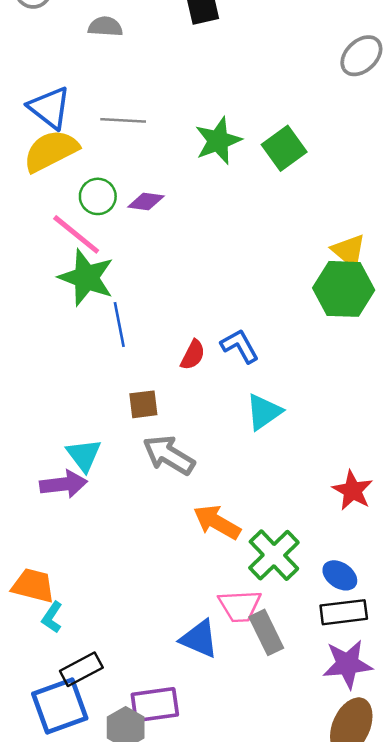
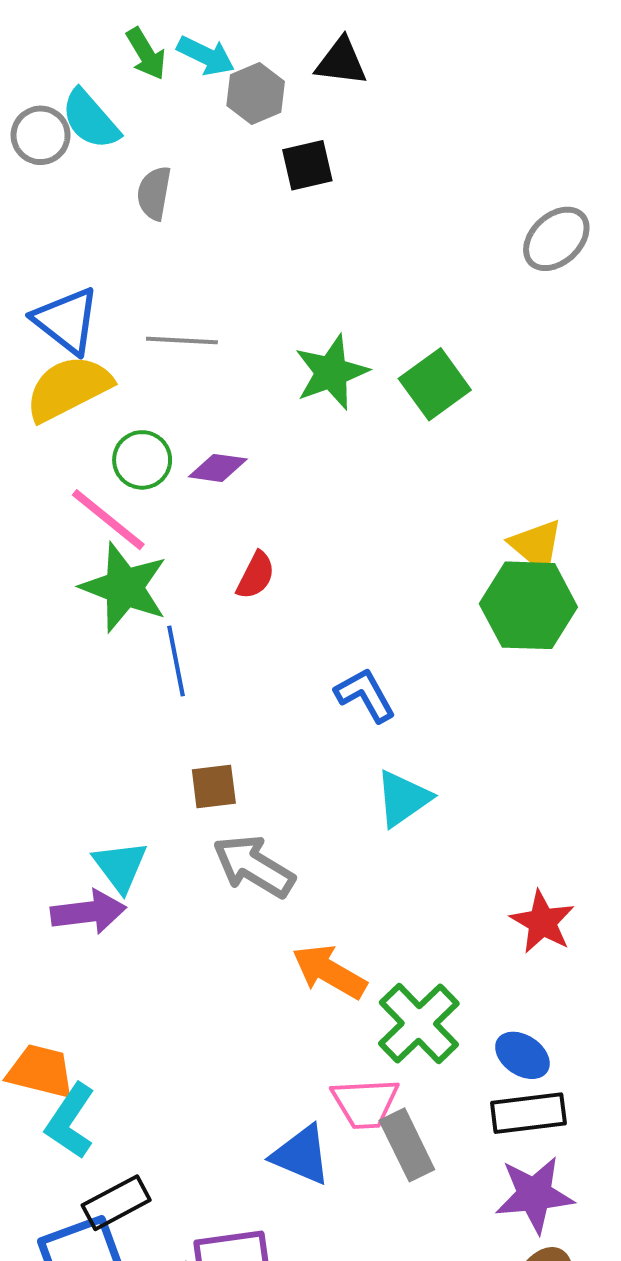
gray semicircle: (105, 27) -> (154, 193), turned -84
red semicircle: (193, 355) -> (256, 575), moved
cyan L-shape: (52, 617) -> (70, 1121), size x1.5

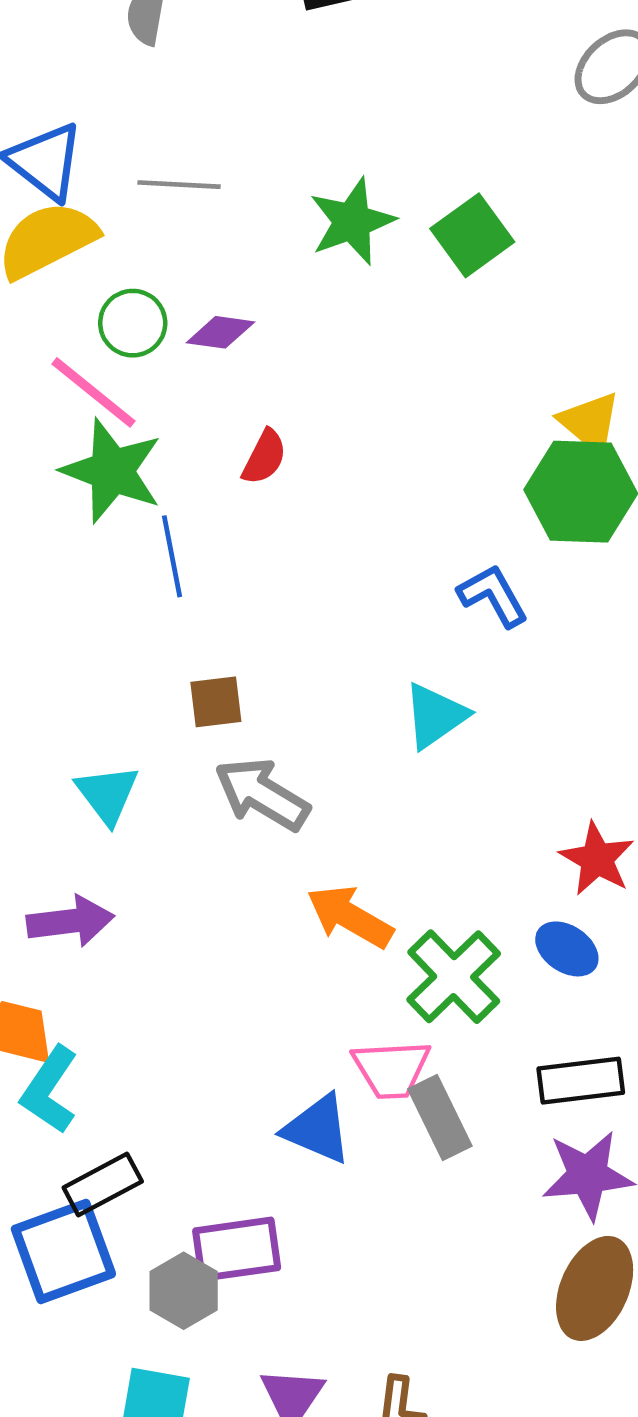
blue L-shape: (365, 695) -> (493, 596), moved
purple arrow: (88, 912) -> (70, 921), moved
blue ellipse: (522, 1055) -> (567, 949), moved

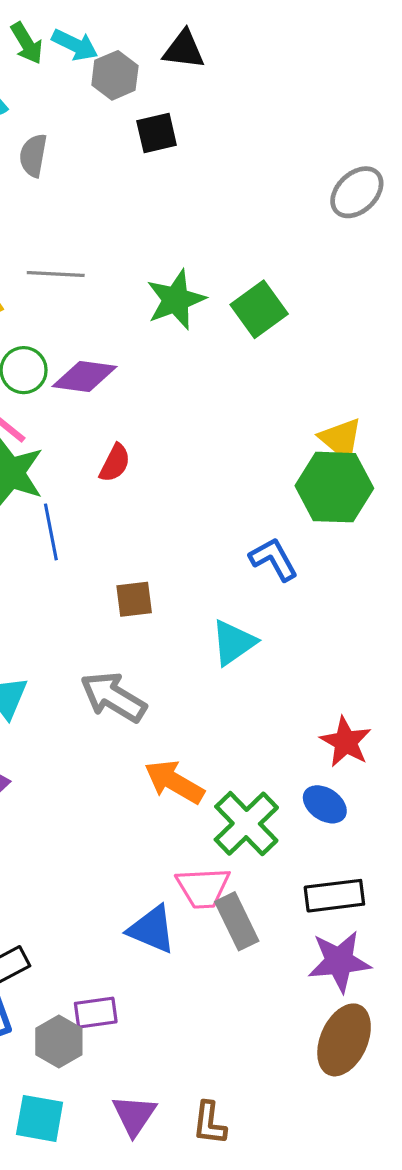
purple diamond: (220, 332) -> (84, 377), size x1.4
brown square: (216, 702) -> (134, 599), moved
purple rectangle: (237, 1249) -> (96, 1013), size x0.7

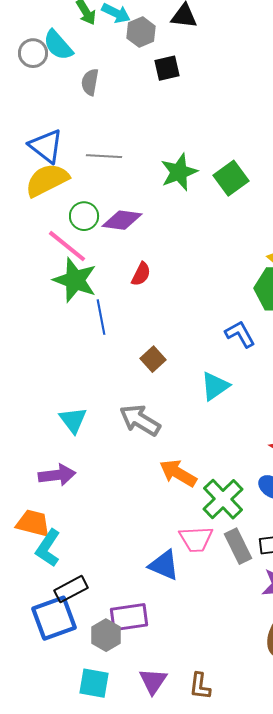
brown square: (134, 599) -> (153, 359), turned -35
gray rectangle: (237, 921) -> (238, 546), moved
purple rectangle: (96, 1013) -> (129, 617), size x1.4

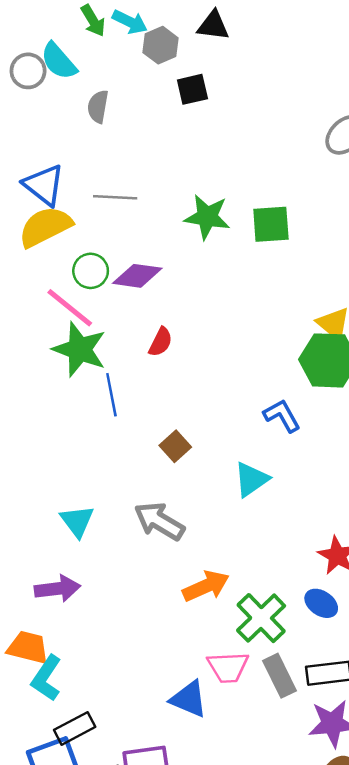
green star: (179, 172) -> (207, 217), turned 30
green square: (231, 178) -> (271, 224), turned 32
orange arrow: (178, 473) -> (206, 586), turned 126

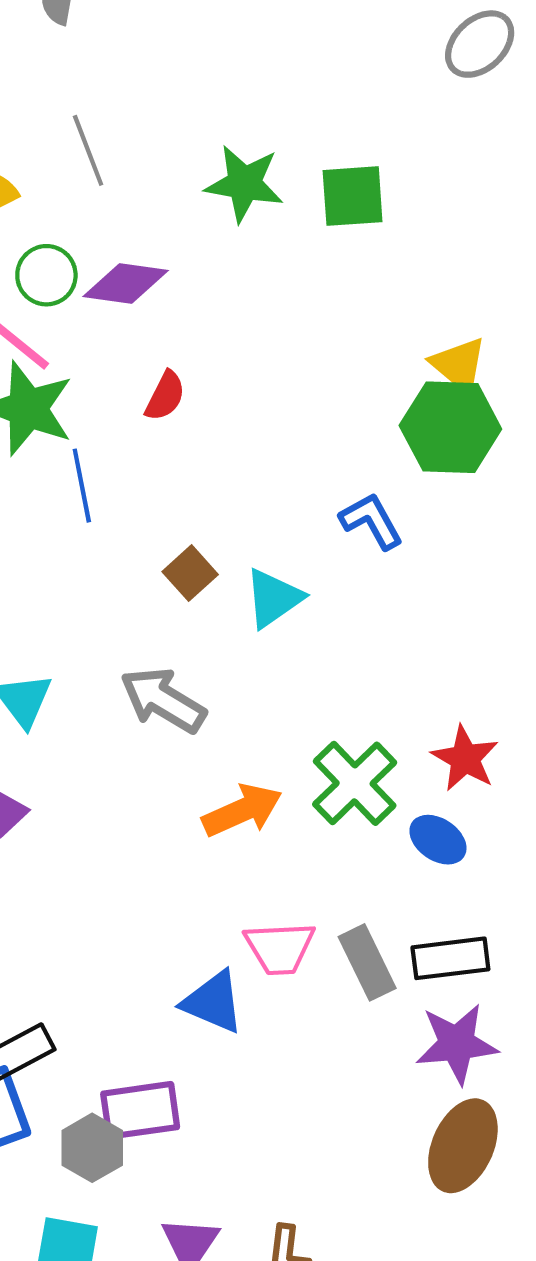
gray line: (115, 197) -> (88, 150), turned 66
cyan triangle: (251, 479) -> (273, 598), moved
green cross: (261, 618) -> (355, 783), moved

